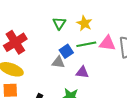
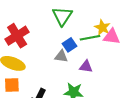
green triangle: (59, 23) -> (62, 16), size x1.5
yellow star: (84, 23) -> (102, 27), moved

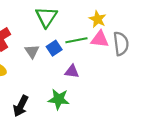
yellow star: (102, 27) -> (98, 19), moved
gray triangle: (61, 56) -> (32, 51), moved, turned 48

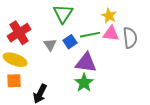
purple triangle: (72, 71) -> (86, 63), size x1.6
green star: (59, 99) -> (84, 83), moved, turned 30

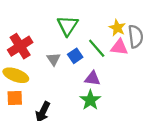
green line: (90, 35) -> (97, 48), turned 60
gray semicircle: (130, 38) -> (136, 36), moved
purple triangle: (86, 63) -> (92, 78), size x0.7

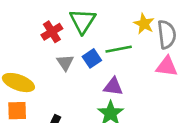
red cross: (20, 46) -> (52, 32), moved, size x0.7
pink triangle: (119, 47) -> (167, 66), moved
green line: (97, 48) -> (119, 49), turned -60

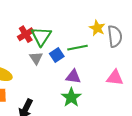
green triangle: (83, 21) -> (41, 36), moved
pink triangle: (167, 66) -> (115, 78), moved

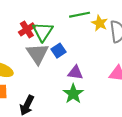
green line: (78, 48) -> (80, 15), moved
gray triangle: (36, 58) -> (37, 54), size x1.6

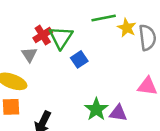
gray triangle: (37, 54) -> (29, 55), moved, size x0.6
purple triangle: (75, 73) -> (118, 113), moved

